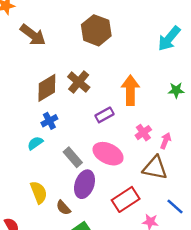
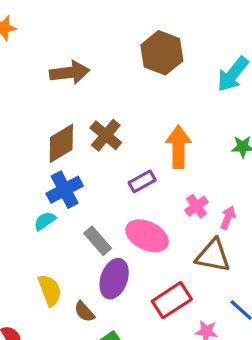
brown hexagon: (96, 30) -> (162, 53), moved
brown arrow: (33, 35) -> (70, 73), moved, turned -44
blue cross: (49, 121) -> (65, 190), size x1.5

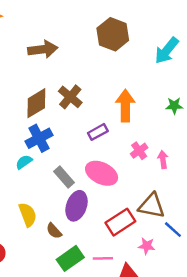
pink arrow: (228, 218) -> (163, 159), turned -30
brown triangle: (213, 256) -> (152, 206), moved

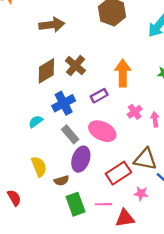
blue cross: (39, 138) -> (64, 103), moved
brown semicircle: (54, 231) -> (61, 181), turned -64
green rectangle: (70, 258) -> (75, 204), turned -75

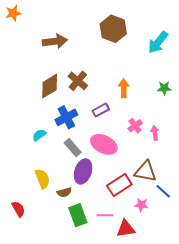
orange arrow: (123, 73) -> (124, 88), size x0.7

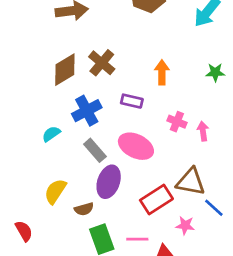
purple rectangle: (101, 110) -> (132, 101), turned 42
pink cross: (135, 126) -> (177, 122), turned -32
yellow semicircle: (42, 179) -> (55, 191), turned -126

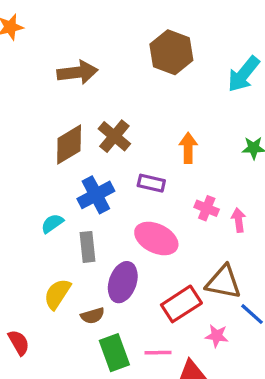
gray rectangle: (95, 150) -> (88, 247), moved, turned 35

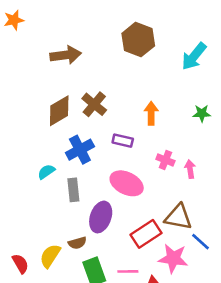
yellow semicircle: (57, 294) -> (50, 256), moved
pink star: (217, 336) -> (173, 258), size x1.6

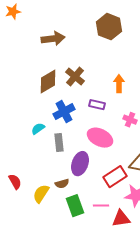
red semicircle: (20, 264) -> (15, 182), moved

